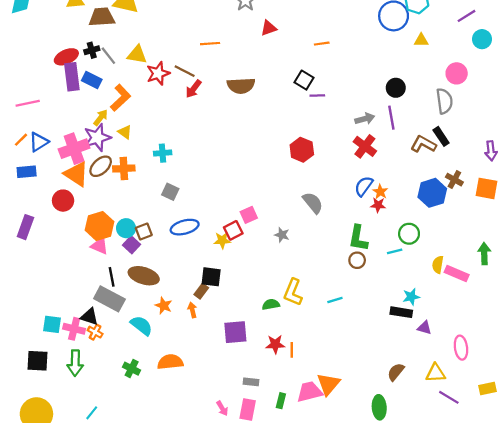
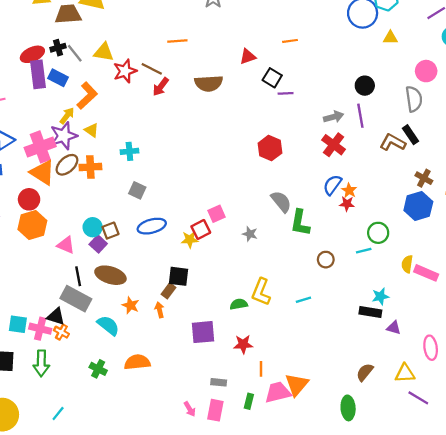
red triangle: (269, 28) -> (248, 57), moved
blue hexagon: (432, 193) -> (418, 206), moved
orange hexagon: (99, 226) -> (32, 225), moved
green L-shape: (358, 238) -> (300, 223), moved
orange line: (292, 350) -> (261, 369), moved

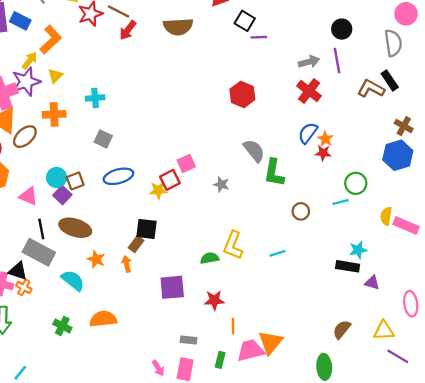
yellow triangle: (92, 130) -> (55, 76), turned 40
brown ellipse: (67, 165) -> (25, 137), moved

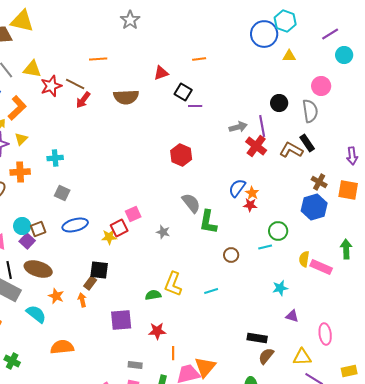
black circle: (342, 29) -> (279, 103), moved
red cross: (309, 91) -> (256, 146), moved
black rectangle: (348, 266) -> (257, 338), moved
green cross: (62, 326) -> (12, 361), moved

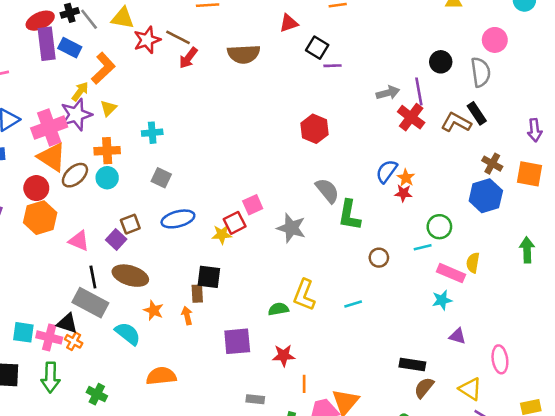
cyan circle: (22, 226) -> (107, 178), moved
gray star: (163, 232) -> (291, 228), size x1.6
pink rectangle: (321, 267) -> (451, 273), moved
brown rectangle: (90, 283) -> (197, 294), turned -40
yellow triangle: (302, 357) -> (470, 389), turned 36

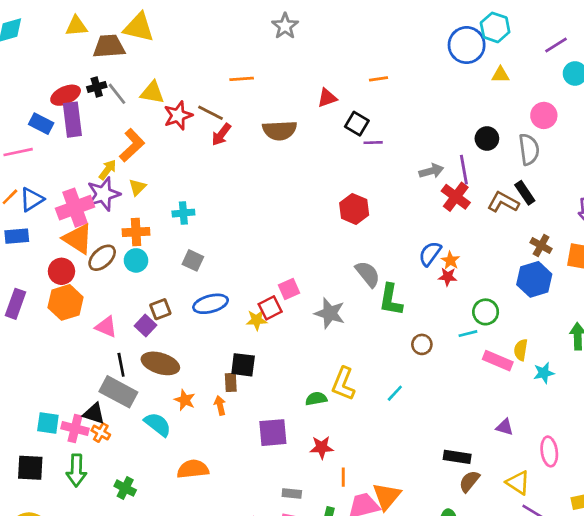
blue rectangle: (70, 48) -> (41, 124), moved
cyan star: (442, 300) -> (544, 373), moved
cyan line: (353, 304) -> (395, 393), turned -30

